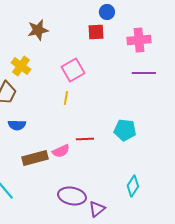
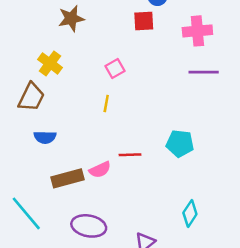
pink square: (73, 70) -> (115, 68), size x0.7
purple ellipse: (72, 196) -> (89, 226), moved

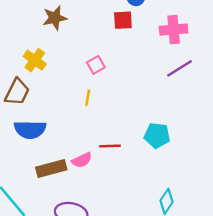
purple line: (204, 72) -> (179, 68), turned -32
blue semicircle: (45, 137) -> (30, 130), size x1.5

